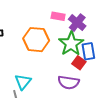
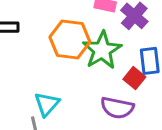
green star: (71, 44) -> (102, 50), moved

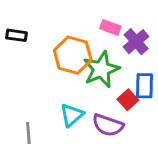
cyan triangle: (47, 104) -> (72, 115), moved

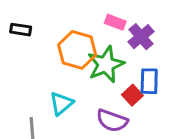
cyan triangle: (72, 115) -> (61, 104), moved

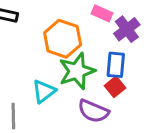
green star: (106, 64) -> (77, 71), moved
blue rectangle: (149, 81) -> (116, 65), moved

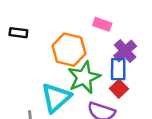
purple cross: (127, 29) -> (125, 51), moved
cyan triangle: (44, 91) -> (56, 98), size x1.4

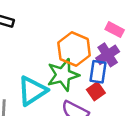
pink rectangle: (102, 24) -> (115, 30), moved
orange hexagon: (69, 50) -> (74, 49), moved

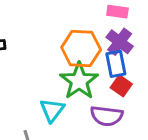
cyan triangle: (32, 91) -> (52, 110), size x0.7

